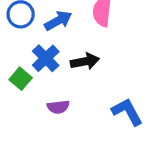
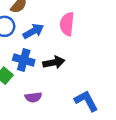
blue cross: (46, 58) -> (24, 60), turned -30

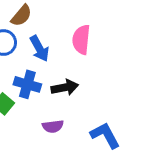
blue arrow: (33, 31) -> (39, 49), turned 90
purple semicircle: (33, 97) -> (53, 126), moved

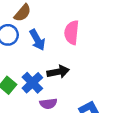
blue cross: (27, 84) -> (32, 83), moved, turned 30

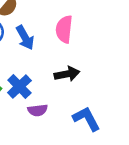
black arrow: (58, 72) -> (67, 74), moved

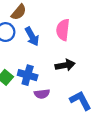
blue cross: (19, 87) -> (28, 75), turned -30

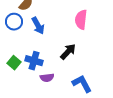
pink semicircle: (63, 30) -> (81, 20), moved
black arrow: (65, 65) -> (68, 52), turned -36

